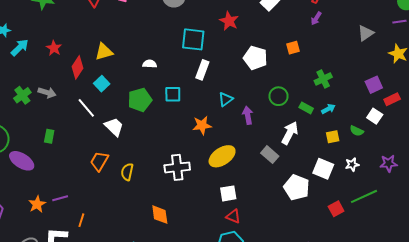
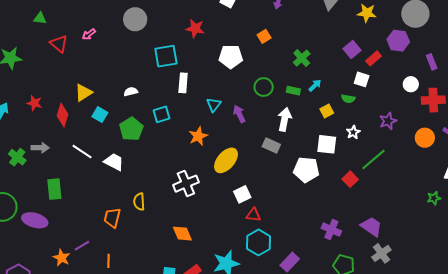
cyan square: (102, 84) -> (100, 115), moved
green rectangle: (49, 136) -> (54, 189), size x1.5
orange trapezoid: (99, 161) -> (112, 218), moved

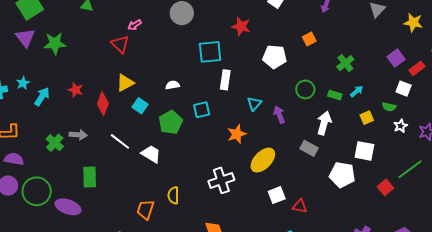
red triangle: (59, 44) -> (120, 44), moved
white star: (353, 132) -> (401, 126), moved
red triangle: (253, 215) -> (300, 206), moved

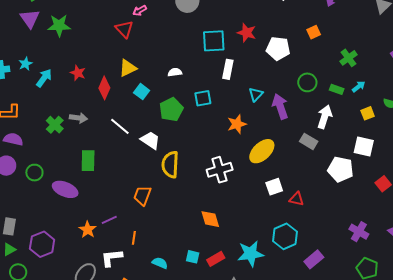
red star: (241, 26) -> (246, 33), moved
purple arrow: (279, 115) -> (280, 106), size x1.4
green circle: (37, 191) -> (34, 173), size x0.6
yellow semicircle: (173, 195) -> (170, 165), moved, size x1.5

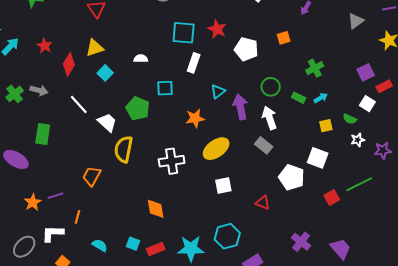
green pentagon: (171, 109) -> (138, 108), moved, turned -30
white arrow: (325, 117) -> (269, 118), moved, turned -45
red triangle: (297, 199) -> (263, 203), moved

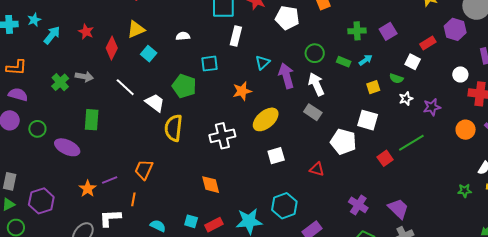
green cross: (315, 68) -> (357, 31), turned 30
purple square: (366, 72) -> (388, 31), moved
orange trapezoid: (92, 176) -> (144, 170), moved

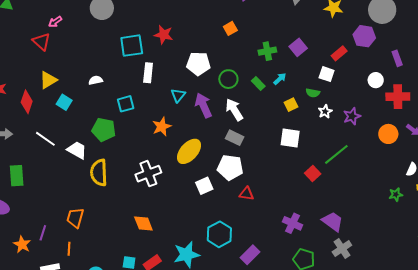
white pentagon: (287, 18) -> (198, 64), moved
green rectangle: (344, 62) -> (258, 83), turned 32
white pentagon: (343, 142) -> (230, 167), moved
purple line: (110, 180) -> (43, 233), turned -42

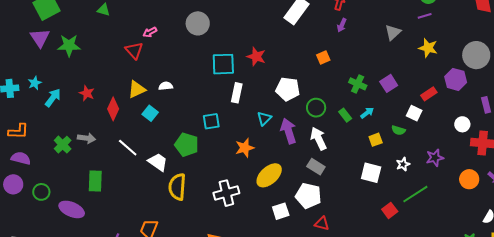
green cross: (267, 51) -> (358, 84), turned 30
white semicircle: (96, 80) -> (166, 86), moved
white star: (325, 112) -> (403, 164), moved

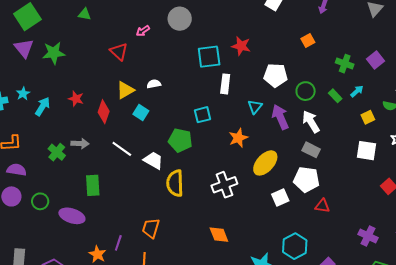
pink arrow: (150, 32) -> (143, 31), moved

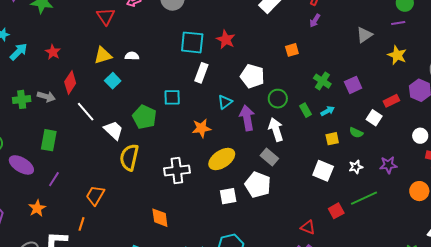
red diamond: (104, 112) -> (70, 82), moved
green cross: (57, 152) -> (22, 99), turned 30
red triangle: (322, 206) -> (308, 227), moved
purple line: (118, 243) -> (54, 179), moved

